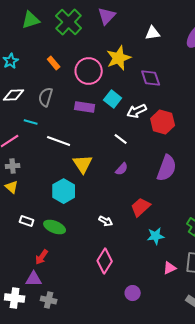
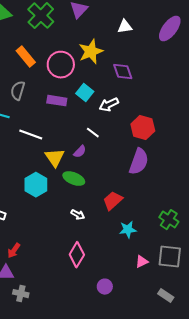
orange rectangle: (54, 63) -> (26, 57), size x1.5
red hexagon: (163, 122) -> (143, 128), moved
purple semicircle: (122, 169) -> (80, 152), moved
green ellipse: (55, 227) -> (74, 179), moved

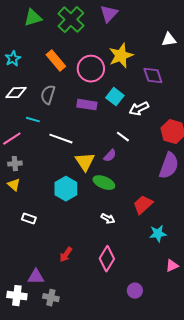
white triangle: (125, 27) -> (169, 40), moved
red arrow: (14, 251) -> (66, 255), moved

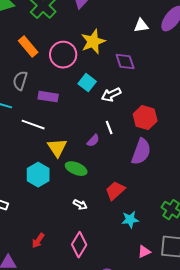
purple rectangle: (87, 105) -> (48, 97), moved
white line: (123, 137) -> (109, 128), moved, turned 32
purple semicircle: (110, 156) -> (93, 141), moved

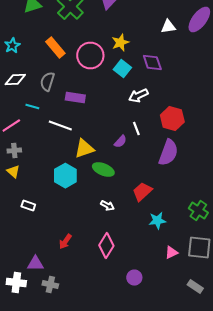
yellow star: (93, 42) -> (120, 42), size x0.7
cyan square: (87, 83) -> (122, 68), moved
yellow triangle: (57, 148) -> (84, 148), turned 45

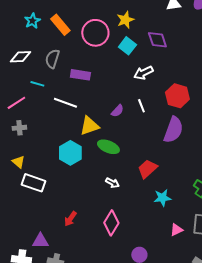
cyan star: (12, 46) -> (32, 21), moved
purple semicircle: (120, 142) -> (117, 111), moved
yellow triangle: (13, 172) -> (18, 162), moved
white rectangle: (28, 206) -> (33, 183), size x1.6

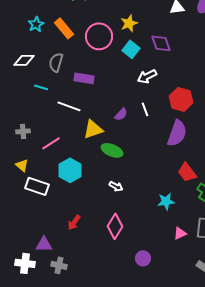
pink line: (16, 103) -> (51, 143), moved
cyan hexagon: (70, 153) -> (70, 170), moved
red trapezoid: (147, 169) -> (187, 172), moved, turned -85

